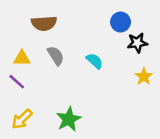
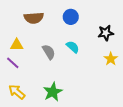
blue circle: (120, 22) -> (71, 17), moved
gray semicircle: (56, 56) -> (49, 52), moved
yellow arrow: (22, 119) -> (17, 92), turned 84

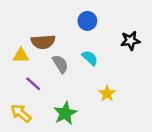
brown semicircle: (34, 18) -> (43, 42), moved
yellow star: (111, 59) -> (107, 94), moved
purple line: (13, 63) -> (33, 84), moved

